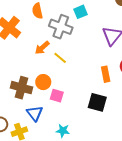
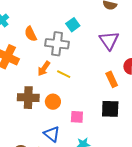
brown cross: (21, 88) -> (28, 98), moved
pink square: (57, 96) -> (77, 117), moved

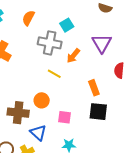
orange semicircle: (31, 34) -> (28, 18), moved, turned 49
orange arrow: (44, 69) -> (73, 56), moved
orange rectangle: (112, 79) -> (94, 88), moved
brown cross: (28, 98) -> (18, 113), moved

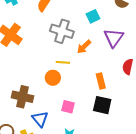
cyan square: (67, 25) -> (93, 16), moved
yellow line: (54, 74) -> (63, 62), turned -32
orange circle: (42, 100) -> (53, 78), moved

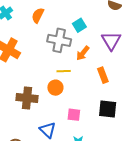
cyan square: (93, 16) -> (79, 25), moved
orange rectangle: (101, 81) -> (103, 75), moved
brown cross: (23, 97) -> (27, 98), moved

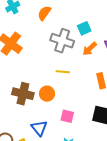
orange arrow: (83, 53) -> (90, 49), moved
orange circle: (55, 88) -> (47, 94), moved

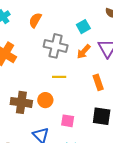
cyan square: (84, 28) -> (83, 27), moved

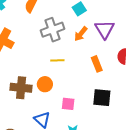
gray cross: (56, 46) -> (52, 30), turned -30

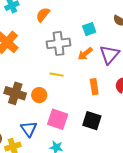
pink square: (68, 104) -> (58, 119), size x1.5

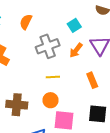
orange circle: (39, 95) -> (51, 100), moved

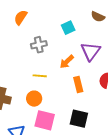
gray cross: (48, 46) -> (39, 45), size x0.7
orange arrow: (76, 50) -> (67, 62), moved

